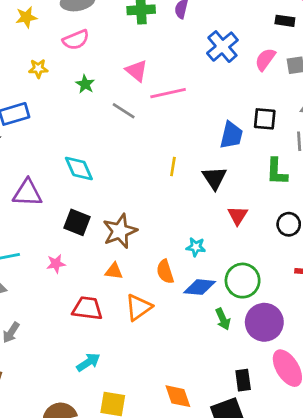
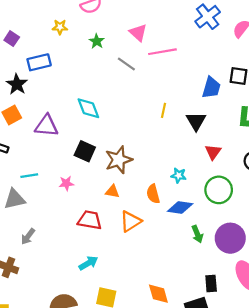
green circle: (243, 281) -> (219, 190), moved

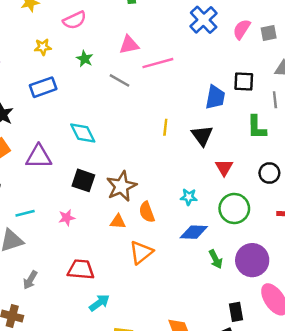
pink triangle: (138, 33) -> (129, 45), turned -48
blue rectangle: (39, 62) -> (43, 87), moved
orange semicircle: (153, 194) -> (147, 212), moved
red trapezoid: (90, 220) -> (81, 269), moved

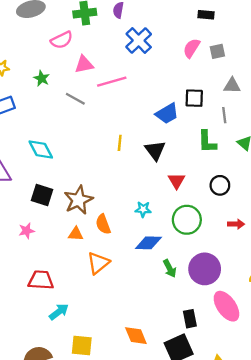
pink semicircle: (75, 20) -> (62, 40), moved
blue cross: (204, 20) -> (139, 40), moved
blue trapezoid: (215, 97) -> (167, 114), turned 50

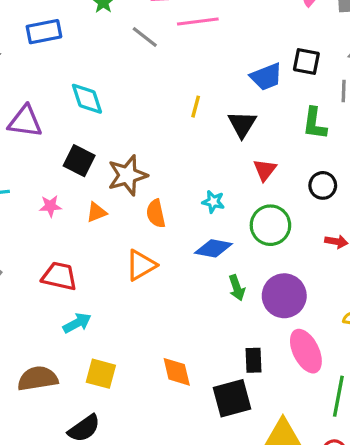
orange triangle: (76, 234) -> (96, 212), moved, turned -35

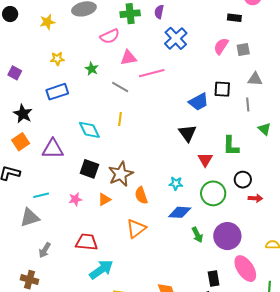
yellow line: (196, 107) -> (120, 119), moved
green L-shape: (315, 123) -> (231, 146), moved
black circle: (323, 185) -> (243, 180), moved
cyan arrow: (77, 323) -> (101, 270), size x1.4

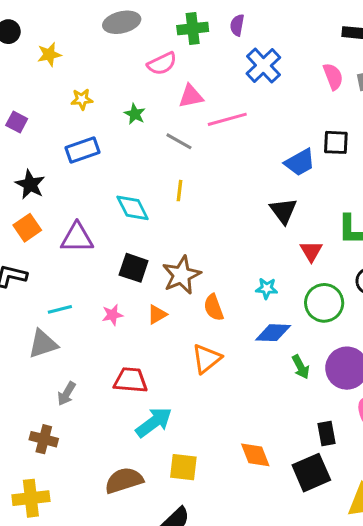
yellow star: (47, 22) -> (49, 55), moved
pink semicircle: (221, 46) -> (333, 76), turned 126

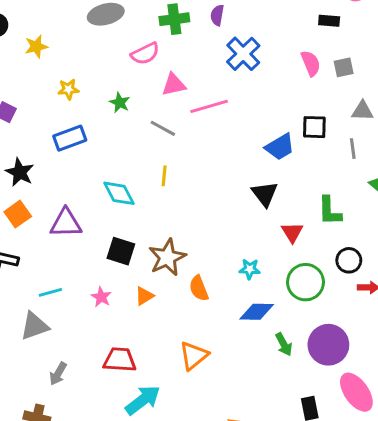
pink star: (112, 315) -> (101, 297), turned -30
orange triangle: (207, 359) -> (194, 355), moved

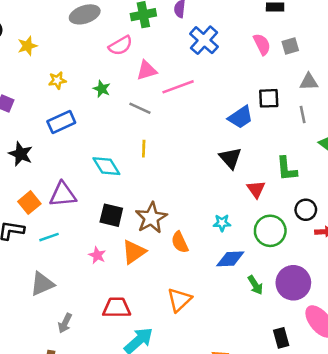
orange square: (18, 214) -> (29, 203), moved
cyan line: (50, 292) -> (49, 237), moved
orange triangle: (144, 296) -> (134, 252), size x1.5

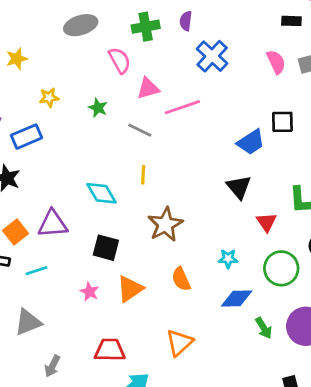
pink semicircle: (121, 46) -> (120, 60), turned -90
blue rectangle: (61, 122) -> (26, 137), moved
brown star: (151, 218) -> (165, 224), moved

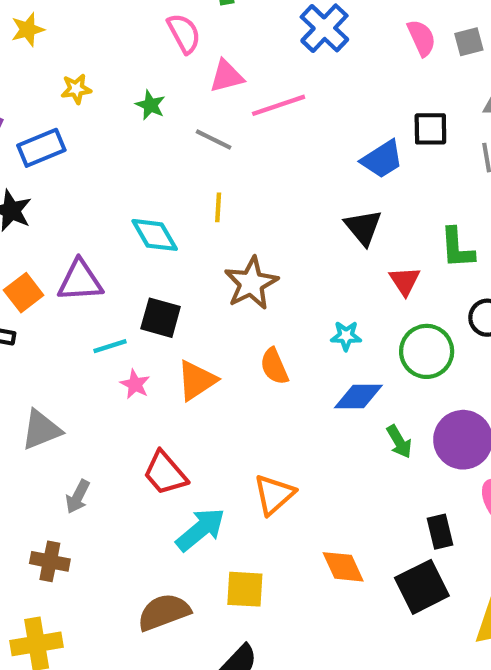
cyan line: (37, 271) -> (110, 346), moved
orange triangle: (179, 343) -> (274, 495), moved
red trapezoid: (110, 350) -> (165, 473), turned -132

